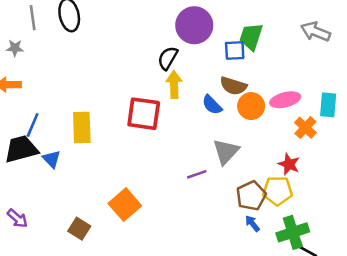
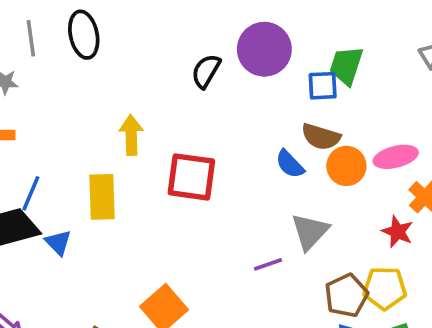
black semicircle: (168, 58) -> (206, 71), moved
yellow arrow: (174, 85) -> (131, 135), moved
red star: (289, 164) -> (397, 232), moved

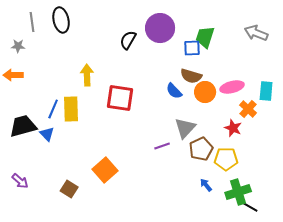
blue line: (31, 193) -> (53, 109), moved
brown pentagon: (346, 295) -> (201, 149), moved

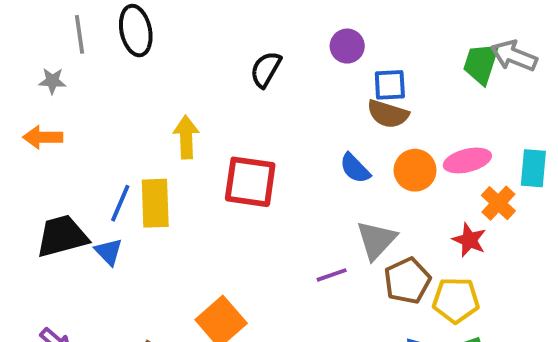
purple circle: (160, 28) -> (347, 46), moved, size x0.6
green trapezoid: (205, 37) -> (481, 64), moved
brown semicircle: (191, 76) -> (388, 114), moved

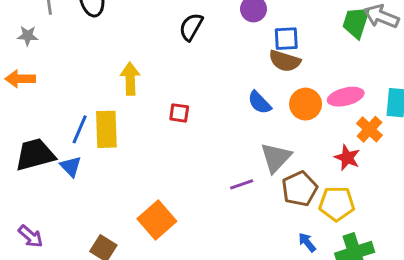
red square: (250, 182) -> (179, 113), size x0.5

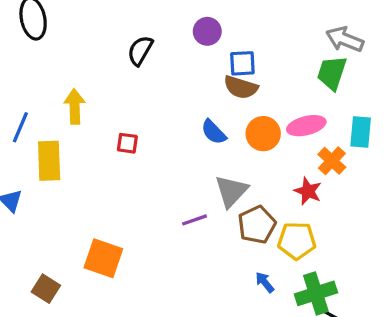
green trapezoid: (356, 22) -> (332, 73), moved
blue line: (80, 129) -> (20, 127), moved
orange square: (157, 220) -> (103, 258), turned -30

